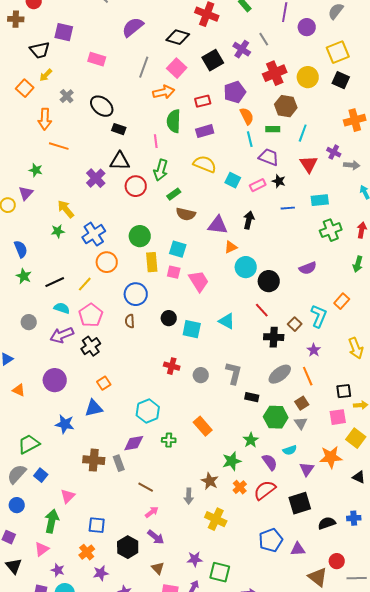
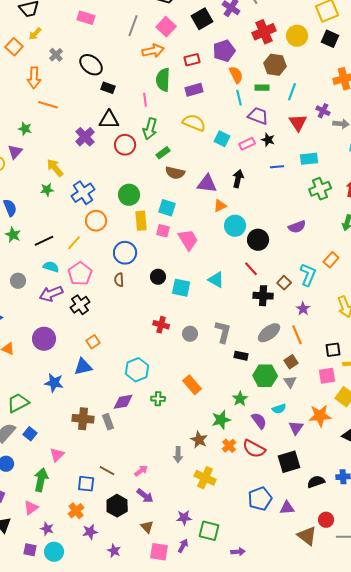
brown line: (146, 487) -> (107, 471), moved
red semicircle: (265, 490) -> (254, 449), turned -115

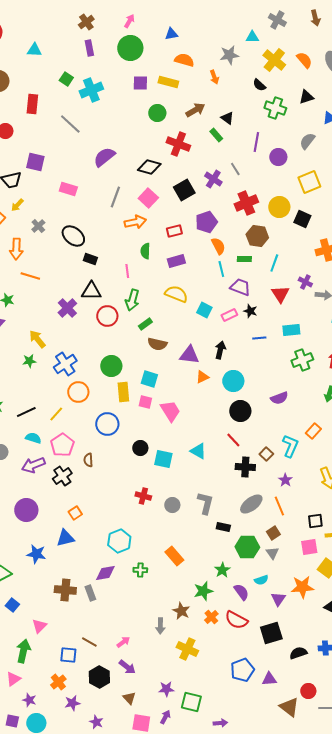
black square: (330, 39) -> (302, 219), moved
green semicircle: (163, 80) -> (145, 251), size x0.7
cyan circle: (235, 226) -> (233, 381), moved
brown semicircle: (119, 280) -> (88, 460), moved

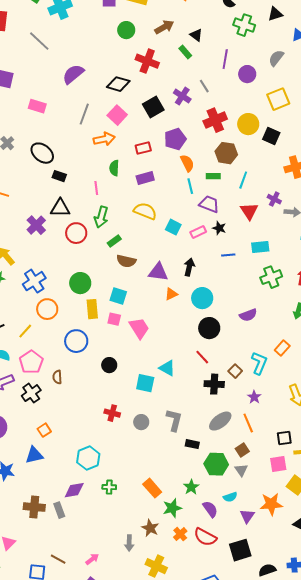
cyan square: (163, 459) -> (145, 383), moved
orange rectangle: (174, 556) -> (152, 488), moved

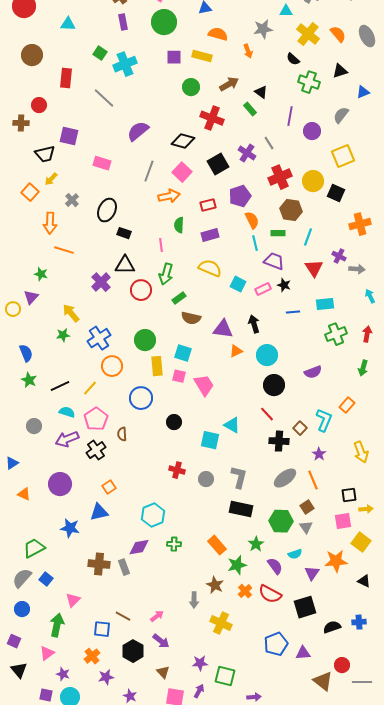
black ellipse: (42, 153) -> (107, 210), turned 75
black arrow: (189, 267) -> (254, 324), turned -30
black rectangle: (192, 444) -> (241, 509), moved, size x1.6

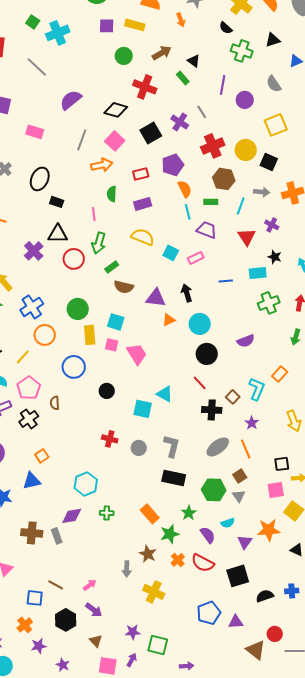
gray semicircle: (341, 115) -> (274, 84), turned -72
gray arrow: (357, 269) -> (262, 192), moved
black star: (284, 285) -> (275, 257), moved

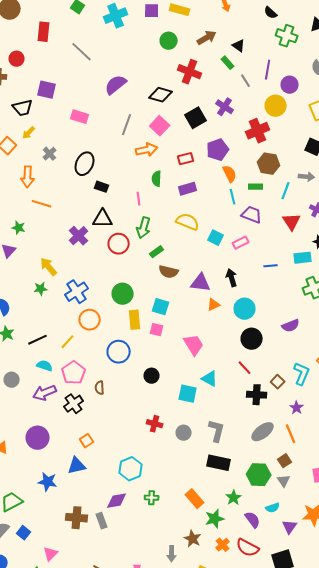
cyan cross: (58, 33) -> (116, 16), moved
gray line: (202, 112) -> (246, 81), moved
yellow circle: (246, 150) -> (276, 106), moved
pink trapezoid: (137, 354) -> (194, 345), moved

